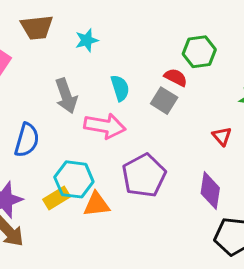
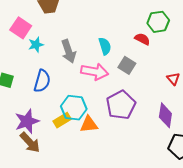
cyan star: (87, 40) -> (36, 45), moved
gray square: (164, 101) -> (127, 65), moved

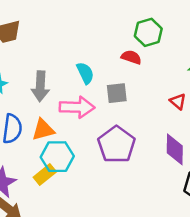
gray arrow: (69, 51) -> (40, 86), turned 30
gray square: (127, 65) -> (117, 93), turned -30
orange triangle: (89, 124) -> (43, 130), moved

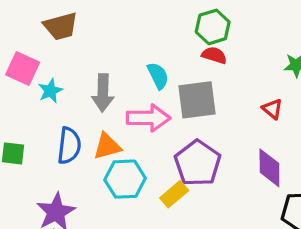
green hexagon: (148, 32) -> (213, 27), moved
gray square: (117, 93) -> (197, 100), size x1.5
yellow rectangle: (45, 174) -> (174, 194), moved

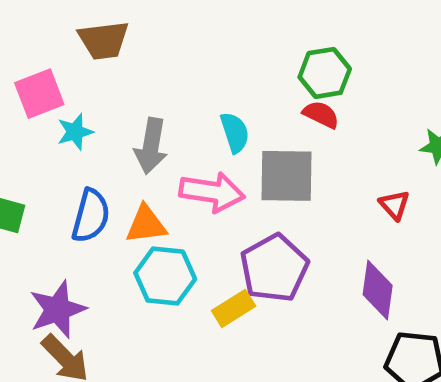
pink square: (23, 68) -> (39, 94), turned 36

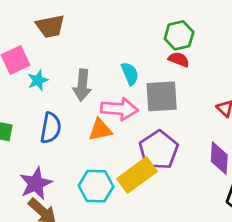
orange triangle: (146, 224) -> (100, 130), moved
cyan hexagon: (165, 276) -> (96, 186), moved
yellow rectangle: (234, 308) -> (137, 175), size x1.6

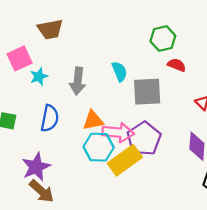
red semicircle: (179, 59) -> (177, 65), moved
pink arrow: (119, 109) -> (118, 132), moved
cyan hexagon: (96, 186) -> (99, 147), moved

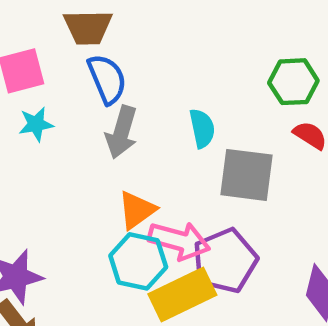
cyan star: (39, 77) -> (36, 124), moved
blue semicircle: (50, 118) -> (107, 79), moved, turned -44
orange triangle: (93, 120) -> (137, 210), turned -35

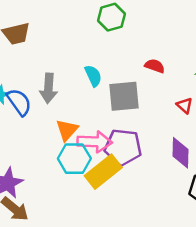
blue semicircle: (107, 79) -> (19, 102), moved
green hexagon: (293, 82) -> (111, 17), moved
purple pentagon: (225, 261) -> (123, 147), turned -30

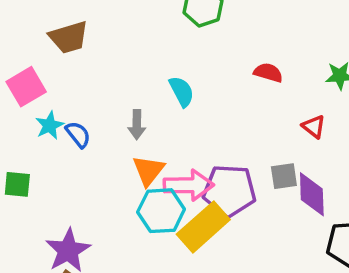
gray arrow: (48, 88) -> (137, 125), moved, size x0.7
gray square: (124, 96) -> (284, 176), moved, size x0.6
blue semicircle: (19, 102) -> (78, 134), size x0.7

